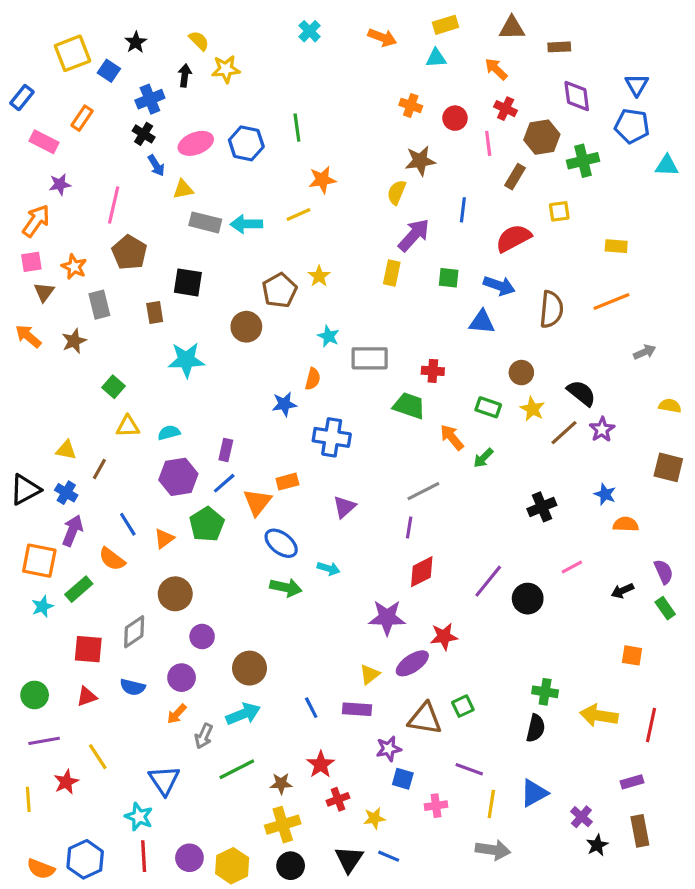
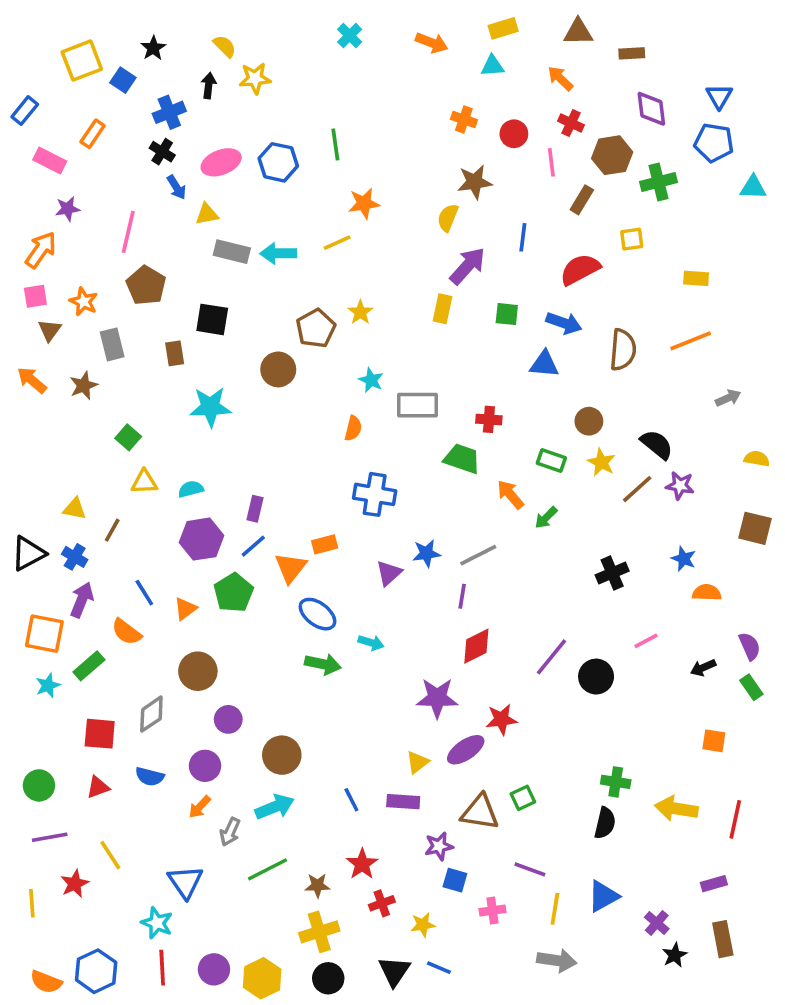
blue star: (284, 404) -> (426, 553), moved
purple star: (602, 429) -> (680, 486), turned -30

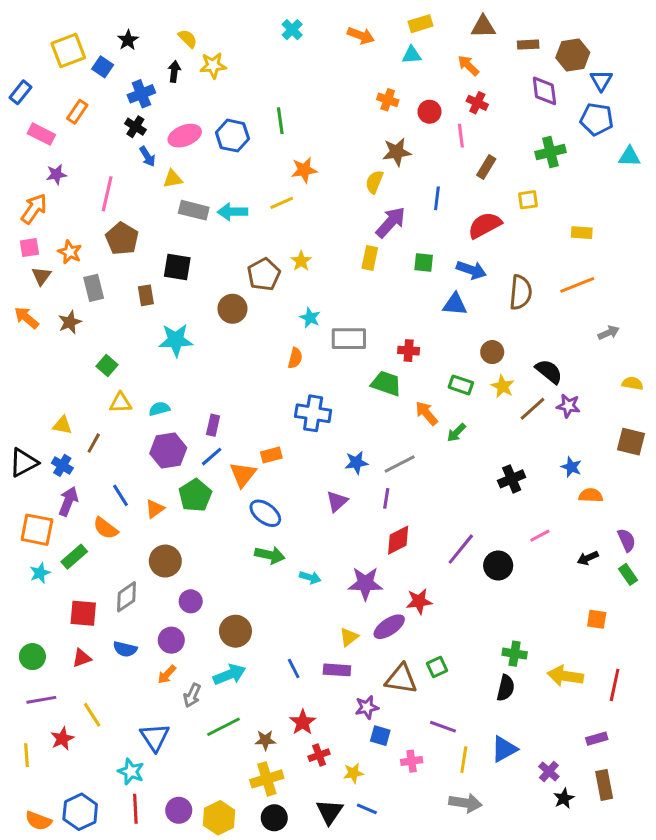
brown hexagon: (612, 155) -> (573, 55), moved
purple triangle: (389, 573) -> (337, 501), moved
cyan arrow: (371, 643) -> (310, 577), moved

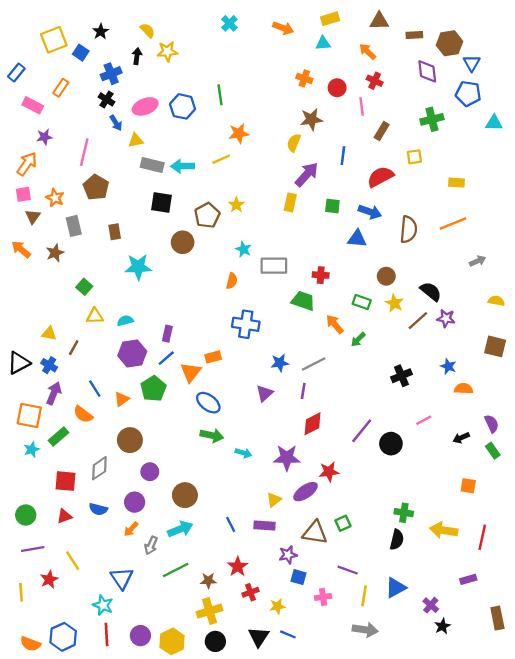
black square: (177, 267) -> (162, 202), moved
brown rectangle: (604, 785) -> (497, 618), moved

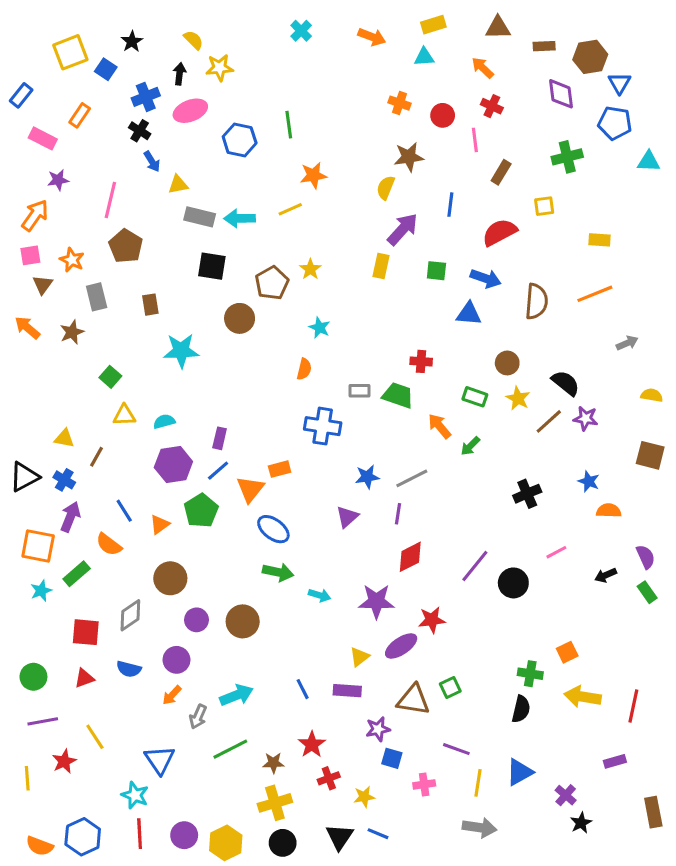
pink ellipse: (145, 106) -> (190, 111), moved
gray rectangle: (274, 266) -> (360, 391), moved, size x0.6
orange square: (468, 486) -> (567, 652), moved, turned -35
brown circle: (185, 495) -> (243, 621), moved

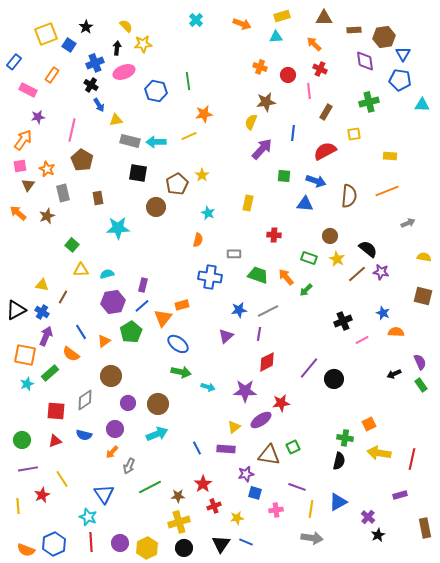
yellow rectangle: (381, 266) -> (248, 203), moved
green trapezoid: (398, 395) -> (258, 275), moved
pink line: (556, 552) -> (362, 340), moved
cyan arrow: (236, 695) -> (157, 434), moved

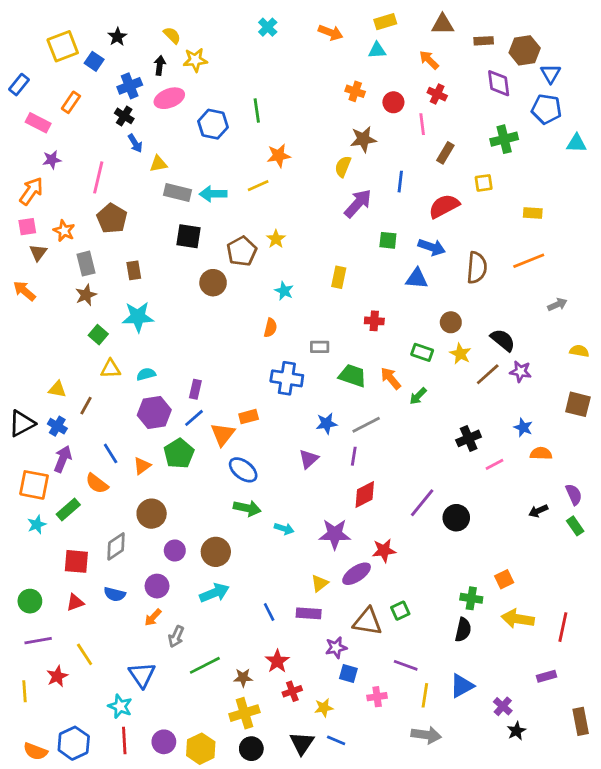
brown star: (47, 216) -> (86, 295), moved
cyan star: (118, 228) -> (138, 317), moved

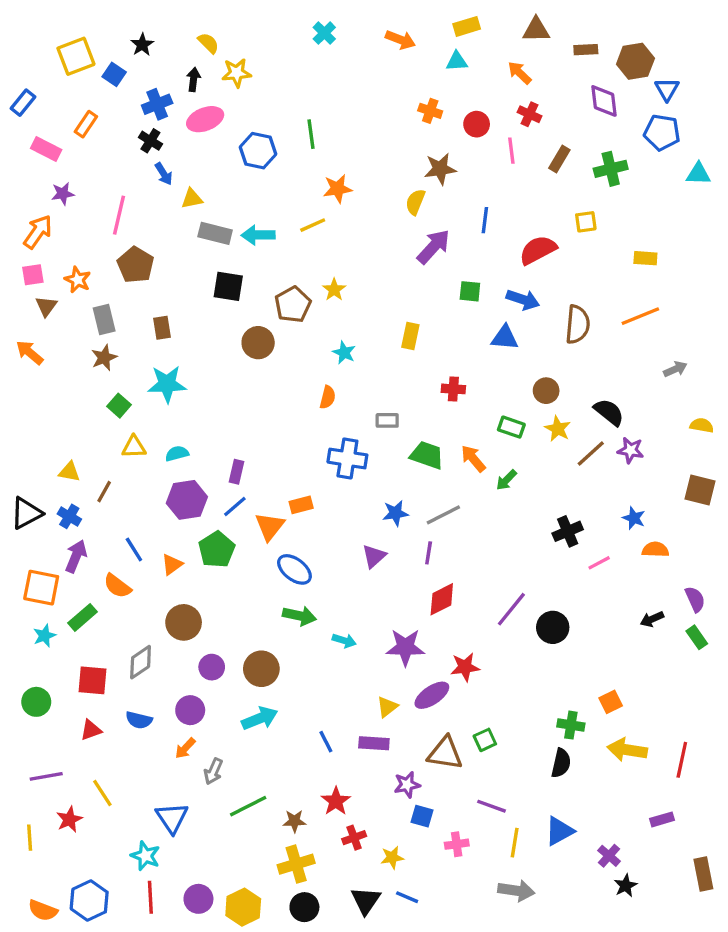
brown rectangle: (445, 153) -> (559, 159), moved
green circle: (30, 601) -> (36, 702), moved

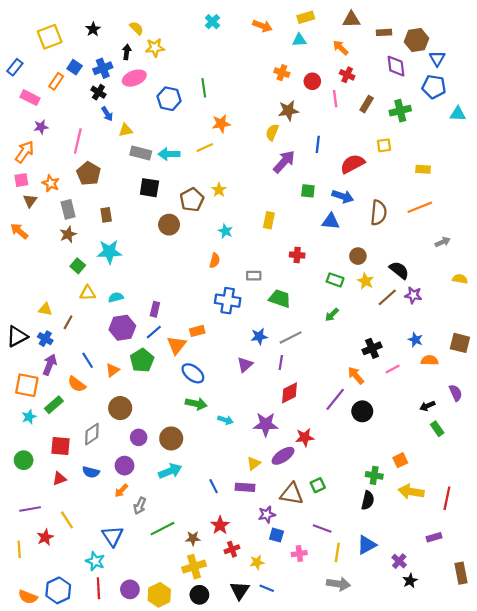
blue square: (114, 74) -> (75, 67), moved
orange arrow: (473, 459) -> (356, 375), moved
brown square: (700, 490) -> (460, 343), moved
green rectangle: (697, 637) -> (437, 429), moved

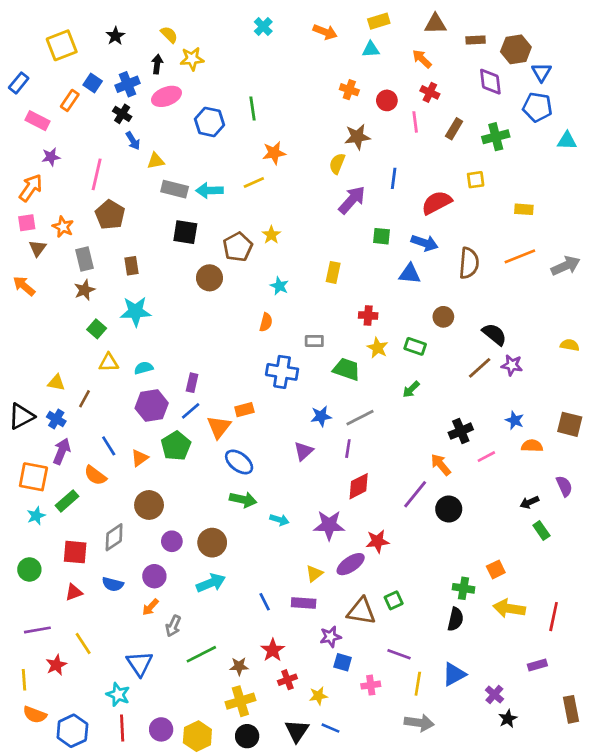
gray arrow: (443, 242) -> (566, 266), moved, size x1.5
yellow star: (366, 281) -> (377, 348), moved
orange semicircle: (28, 597) -> (35, 715), moved

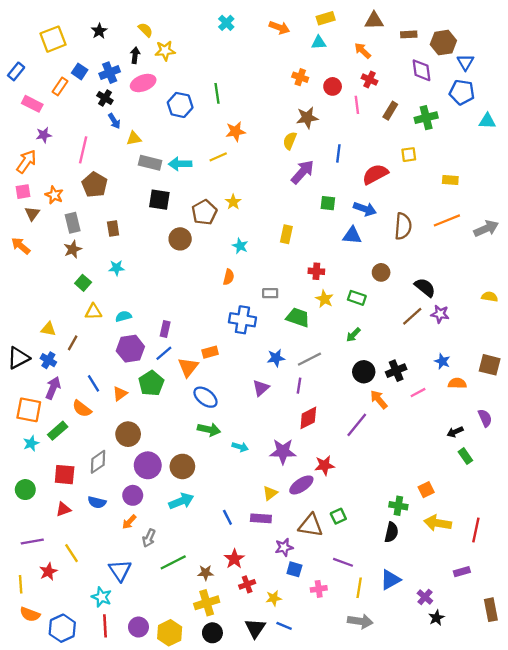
cyan star: (136, 311) -> (117, 268), size x0.6
black circle: (449, 509) -> (364, 372), moved
purple circle: (172, 541) -> (148, 465), size x1.5

